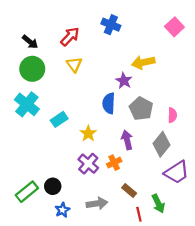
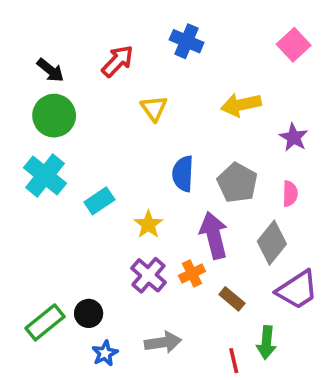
yellow triangle: (74, 65) -> (154, 108), moved
purple star: (124, 81) -> (294, 137), moved
purple arrow: (127, 140) -> (214, 235), size x1.4
brown rectangle: (129, 191) -> (232, 299), moved
green arrow: (158, 204) -> (266, 342), turned 30

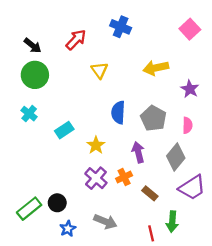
cyan cross: (45, 175) -> (29, 114), size x0.6
purple arrow: (214, 235) -> (138, 152), size x0.7
gray arrow: (163, 342) -> (105, 222), turned 30

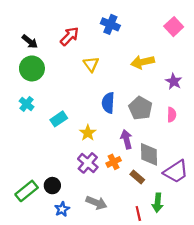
gray diamond: (176, 157) -> (149, 154), moved, turned -40

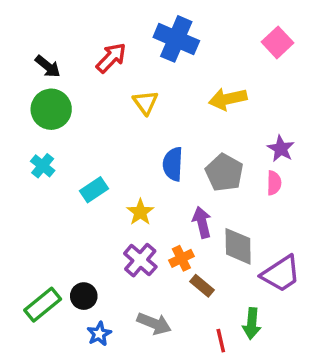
blue cross: (110, 24) -> (176, 39), size x1.4
purple star: (174, 81) -> (281, 149), moved
brown rectangle: (137, 177) -> (202, 286), moved

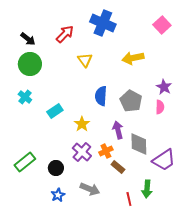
black circle: (84, 296) -> (56, 168), moved
green rectangle: (43, 305) -> (25, 162), moved

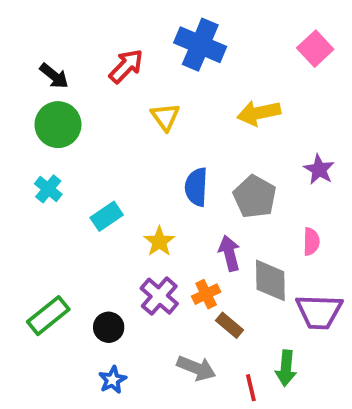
pink semicircle: (160, 107) -> (311, 242), moved
purple trapezoid: (164, 160) -> (319, 312), turned 35
gray arrow: (90, 189) -> (196, 368), moved

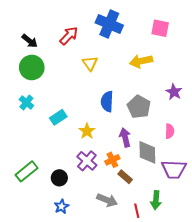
pink square: (315, 49) -> (160, 28), moved, turned -36

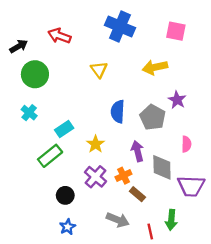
red arrow: (69, 36) -> (59, 36), moved, turned -114
black arrow: (30, 41) -> (19, 46), moved, turned -70
purple star: (174, 92) -> (177, 100), moved
green rectangle: (26, 171) -> (50, 156), moved

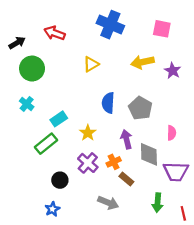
yellow triangle: (99, 70) -> (91, 64), turned 35
purple star: (177, 100) -> (173, 71), moved
blue star: (68, 227) -> (52, 209), moved
red line: (150, 231) -> (183, 213), moved

